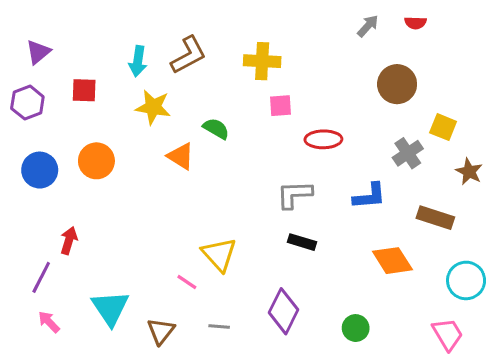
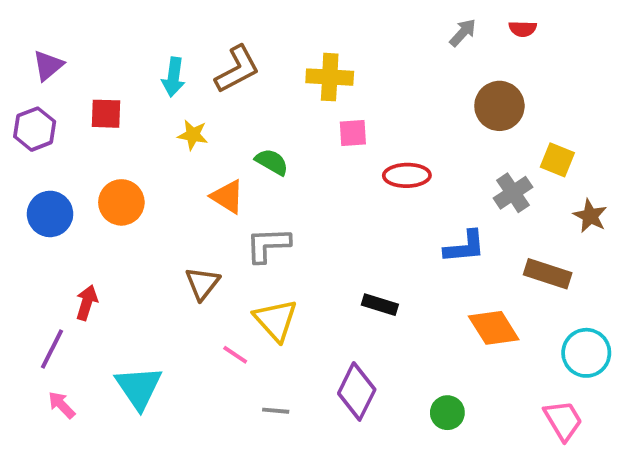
yellow star: (153, 107) -> (193, 135), size x0.7
gray L-shape: (294, 195) -> (268, 245), moved
brown triangle: (161, 331) -> (202, 283), moved

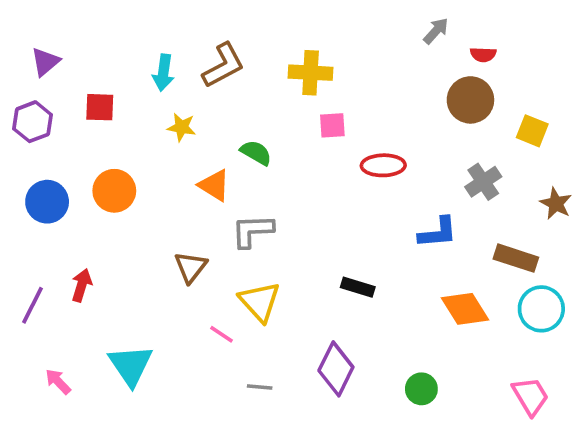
red semicircle: (523, 29) -> (483, 55), moved
yellow square: (557, 160) -> (532, 131), moved
purple line: (52, 349) -> (33, 305), moved
cyan circle: (586, 353) -> (541, 309), moved

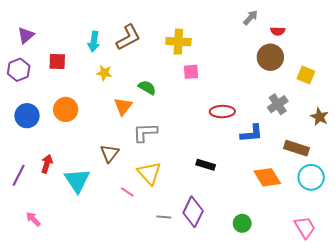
red ellipse: (383, 165) -> (222, 112), moved
orange triangle: (214, 185) -> (123, 106), turned 36
cyan triangle: (131, 365) -> (77, 180), moved
gray line: (260, 387) -> (164, 217), moved

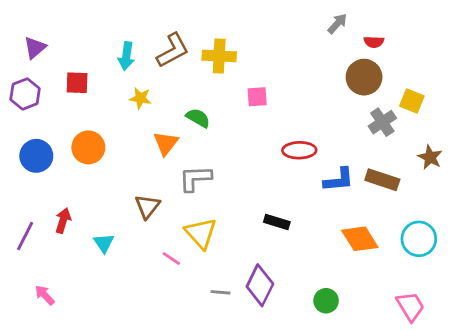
yellow cross: (178, 42) -> (219, 56), moved
gray cross: (278, 104) -> (382, 122), moved
brown rectangle: (296, 148) -> (382, 180), moved
cyan triangle: (77, 180) -> (104, 243), size x0.6

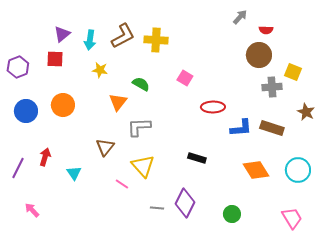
purple triangle: (35, 48) -> (62, 34), moved
pink square: (257, 97) -> (185, 78), moved, turned 35
gray cross: (382, 122) -> (272, 87), turned 30

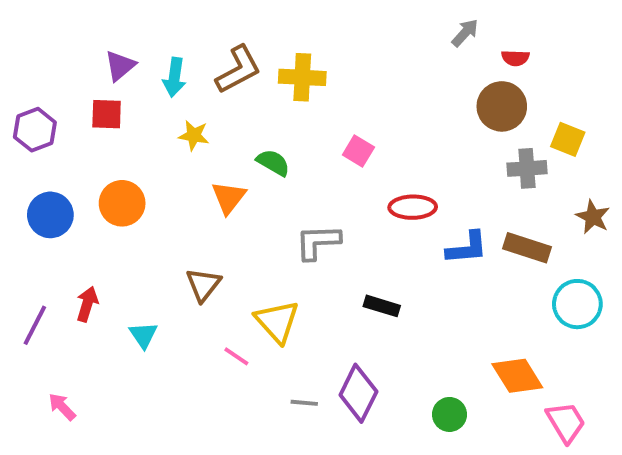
gray L-shape: (139, 127) -> (318, 242), moved
orange diamond: (256, 170) -> (517, 376), moved
cyan circle: (298, 170) -> (577, 304), moved

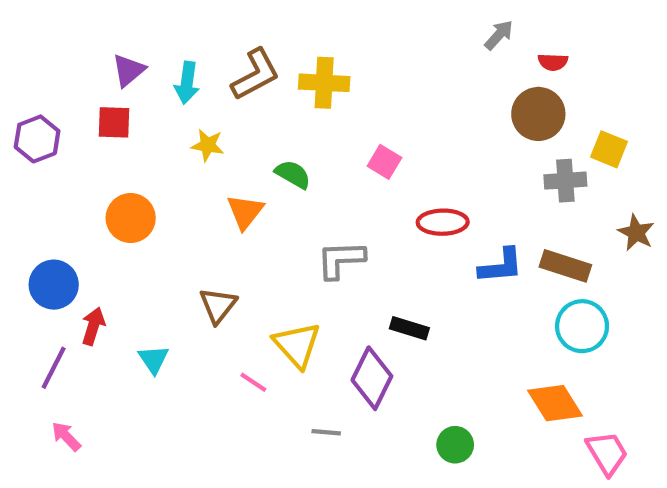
blue circle: (50, 215) -> (54, 285), moved
cyan circle: (577, 304) -> (582, 326), moved
purple line: (35, 325) -> (54, 368), moved
purple diamond: (358, 393) -> (372, 378), moved
green circle: (449, 414) -> (455, 445), moved

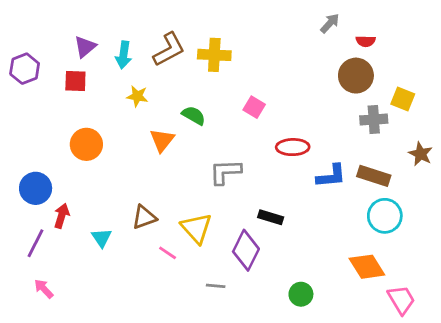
purple hexagon: (37, 139) -> (25, 69), moved
brown triangle: (218, 305) -> (144, 217), moved, turned 32

